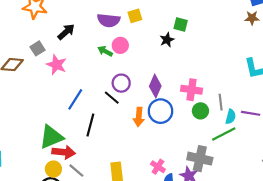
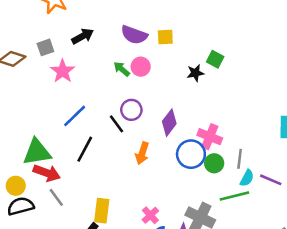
blue circle: (160, 111) -> (191, 154), moved
yellow circle: (53, 169) -> (16, 186), moved

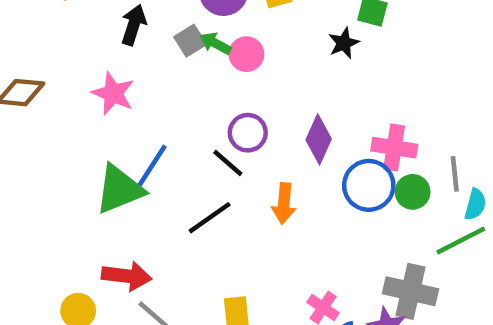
black arrow: (83, 36) -> (134, 25), turned -30
gray square: (45, 47) -> (190, 41), moved
green arrow: (122, 69) -> (215, 43), moved
black line: (85, 149) -> (210, 218), moved, turned 40
green triangle: (37, 152) -> (119, 189), moved

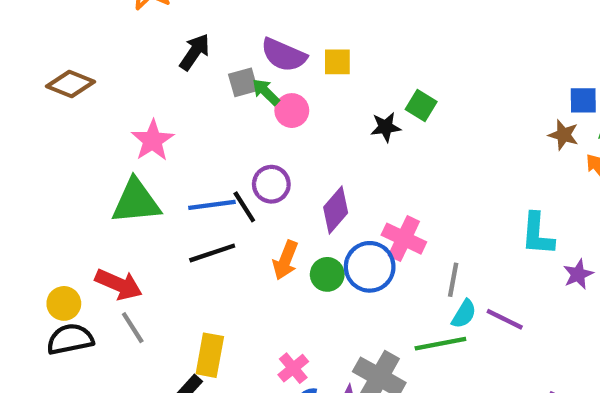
pink star: (113, 93) -> (153, 140), moved
blue line: (152, 166) -> (212, 205), moved, turned 33
green circle: (413, 192) -> (327, 274), moved

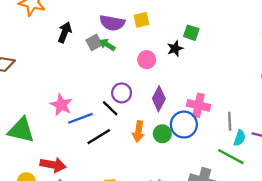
pink circle: (292, 111) -> (147, 60), moved
pink star: (153, 140) -> (61, 105), moved
green triangle: (136, 202) -> (21, 130), moved, turned 32
blue line: (212, 205) -> (80, 118), moved
green line: (440, 344) -> (231, 157), turned 52

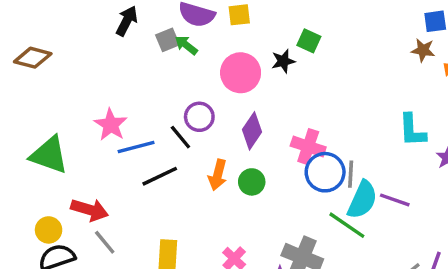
pink circle: (147, 60) -> (241, 73), size x1.5
blue circle: (184, 125) -> (325, 172), moved
cyan semicircle: (240, 138) -> (362, 200), size x1.6

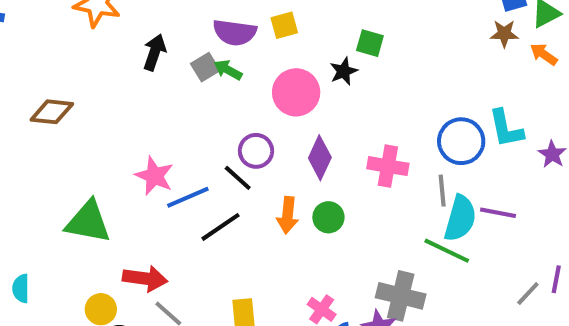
blue circle: (325, 172) -> (461, 141), moved

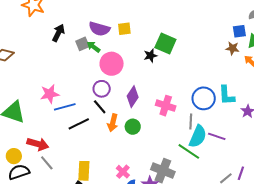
green square: (370, 43) -> (165, 44), size x1.5
pink circle: (296, 92) -> (112, 64), moved
pink star: (154, 176) -> (50, 94), turned 30
black line: (238, 178) -> (100, 107), moved

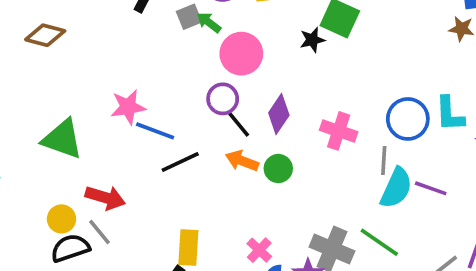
blue line: (65, 107) -> (155, 131), turned 35
black line: (100, 107) -> (239, 124), moved
orange arrow: (113, 123) -> (242, 161), turned 96
green line: (189, 151) -> (379, 242), moved
gray line: (47, 163) -> (100, 232), moved

